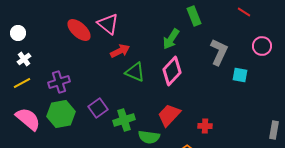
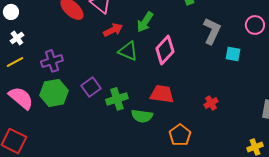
green arrow: (171, 39) -> (145, 22), moved
red trapezoid: (169, 115) -> (162, 94), turned 55
red cross: (205, 126) -> (211, 103), moved, turned -32

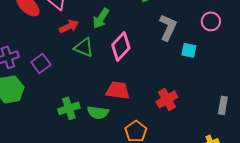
purple square: (91, 87) -> (41, 63), moved
green cross: (117, 99) -> (69, 108), moved
red cross: (211, 103) -> (167, 99), size x1.5

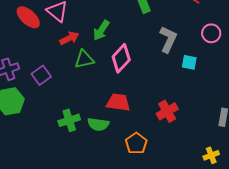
green triangle: (84, 47) -> (84, 59), turned -35

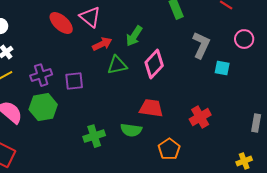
purple square: (41, 75) -> (74, 81), turned 30
green cross: (69, 120) -> (94, 136), moved

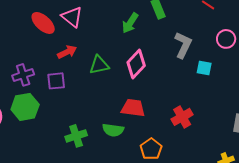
green arrow: (134, 36) -> (130, 23), moved
red arrow: (102, 44) -> (67, 52), moved

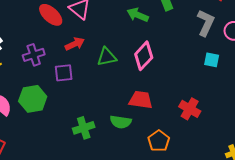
green arrow: (130, 23) -> (138, 15), turned 80
gray L-shape: (183, 45) -> (206, 23), moved
purple cross: (23, 75) -> (34, 55), moved
red cross: (182, 117) -> (190, 109), turned -30

